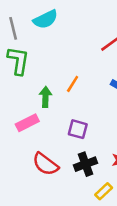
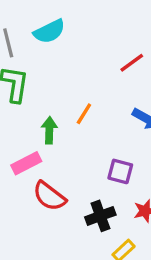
purple square: (78, 129) -> (120, 171), moved
red semicircle: (45, 164) -> (49, 196), moved

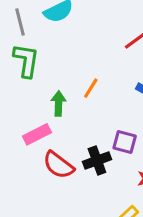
black cross: (100, 216) -> (97, 160), moved

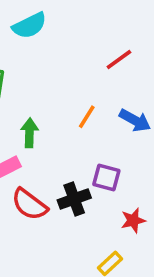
orange line: (91, 88) -> (87, 117), moved

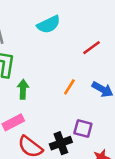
cyan semicircle: (29, 26) -> (49, 24), moved
green arrow: (29, 133) -> (23, 89), moved

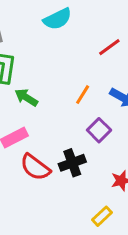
green arrow: (23, 89) -> (26, 98), turned -60
purple square: (83, 128) -> (99, 130), moved, turned 30

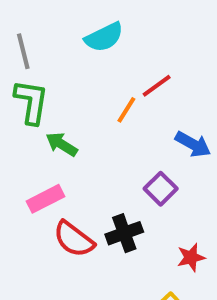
red line: (109, 47) -> (157, 86), moved
orange line: (83, 95) -> (126, 110), moved

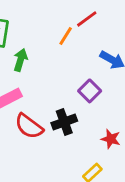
green arrow: (62, 144) -> (20, 60), turned 75
red star: (191, 257) -> (111, 139), turned 30

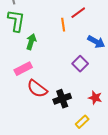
orange line: (66, 36) -> (63, 25), turned -40
black cross: (64, 122) -> (62, 99), moved

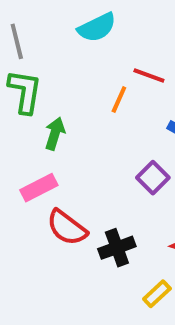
red line: (78, 13) -> (149, 75), turned 56
orange line: (63, 25) -> (119, 99), turned 32

